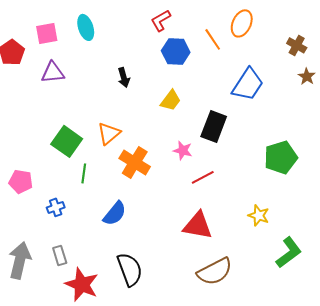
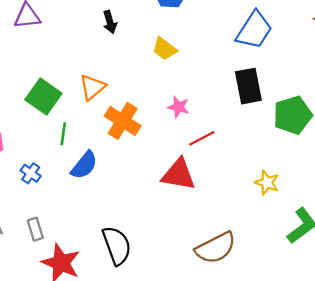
yellow trapezoid: (171, 100) -> (165, 49), turned 90
black rectangle: (214, 126) -> (248, 86), moved, turned -32
blue cross: (56, 207) -> (31, 173), turned -36
blue semicircle: (115, 213) -> (84, 165), moved
red triangle: (198, 225) -> (178, 174), moved

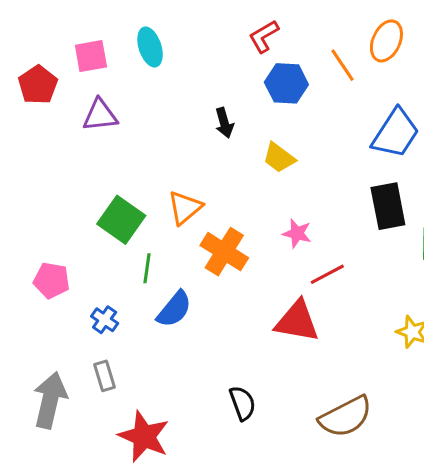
black arrow: (110, 22) -> (224, 123), moved
gray rectangle: (35, 229) -> (105, 376), moved
black semicircle: (117, 246) -> (242, 403), moved, size x0.7

